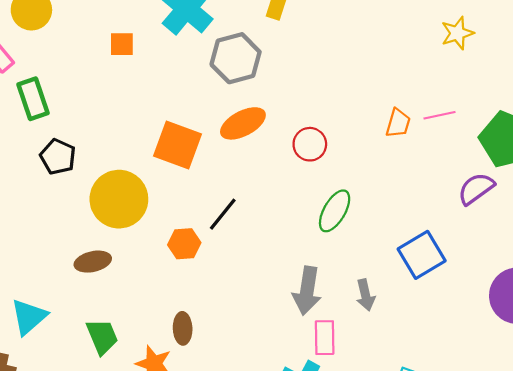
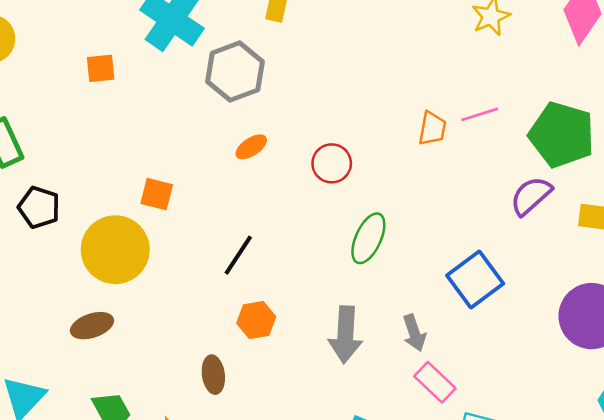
orange ellipse: (243, 123) -> (251, 147), size x0.6
orange square: (177, 145) -> (157, 194), moved, size x0.6
orange hexagon: (184, 244) -> (256, 320), moved
brown ellipse: (183, 328) -> (213, 375), moved
pink rectangle: (325, 338) -> (435, 382), moved, turned -40

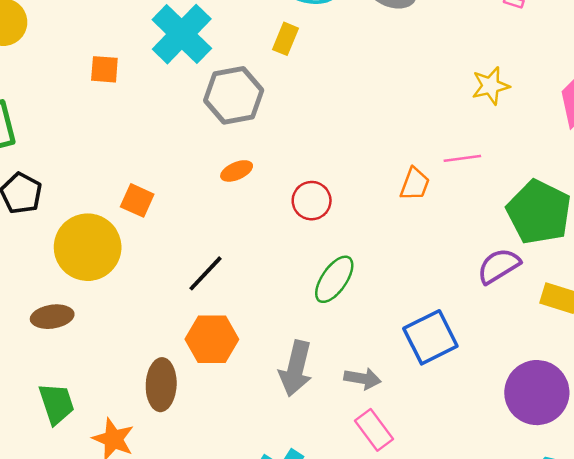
pink line: (480, 114) -> (462, 158), moved
orange hexagon: (256, 320) -> (212, 339), size x1.4
gray arrow: (414, 333) -> (363, 379), turned -72
brown ellipse: (213, 375) -> (161, 385), size x1.4

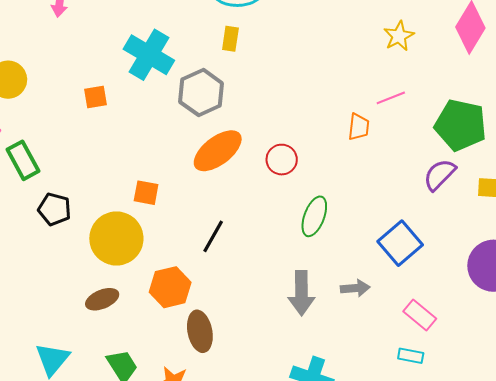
orange ellipse: (237, 171) -> (218, 151), size x2.0
orange hexagon: (212, 339) -> (170, 287), moved
pink rectangle: (374, 430) -> (420, 315), moved

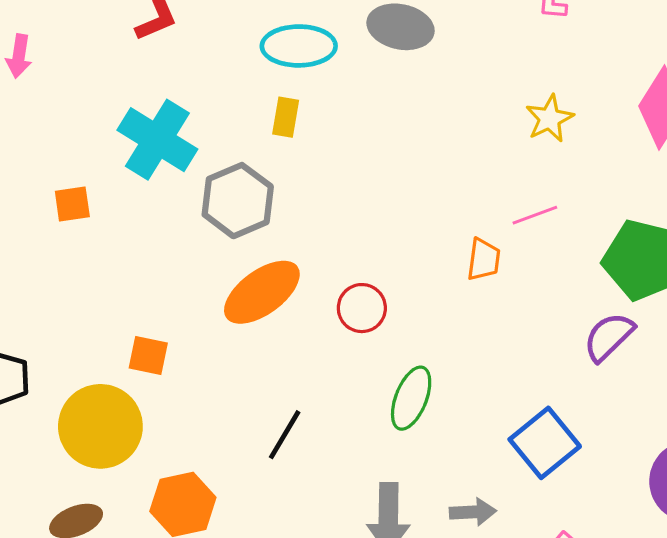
black line: (213, 236) -> (285, 435), moved

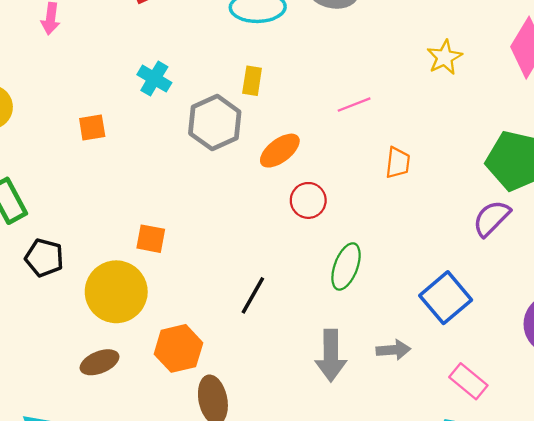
yellow rectangle: (286, 117) -> (252, 81), moved
cyan cross: (157, 140) -> (154, 79), size x0.6
pink line: (535, 215) -> (354, 105), moved
orange ellipse: (262, 292) -> (280, 151), moved, size x0.7

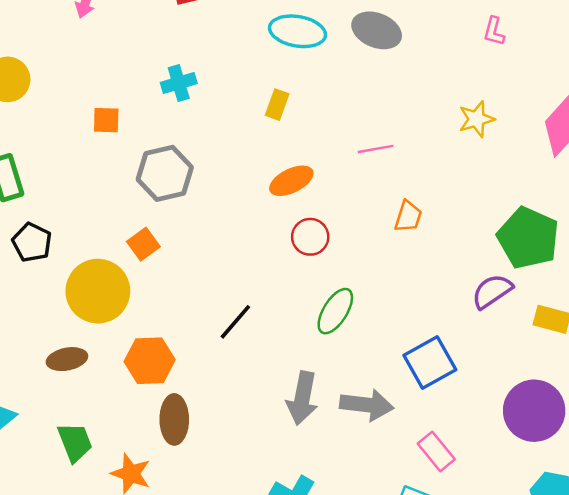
cyan cross: (154, 79) -> (179, 83), turned 32
gray hexagon: (215, 123) -> (165, 173), moved
orange square: (151, 239) -> (143, 244), turned 32
gray arrow: (393, 350) -> (367, 405), size x1.5

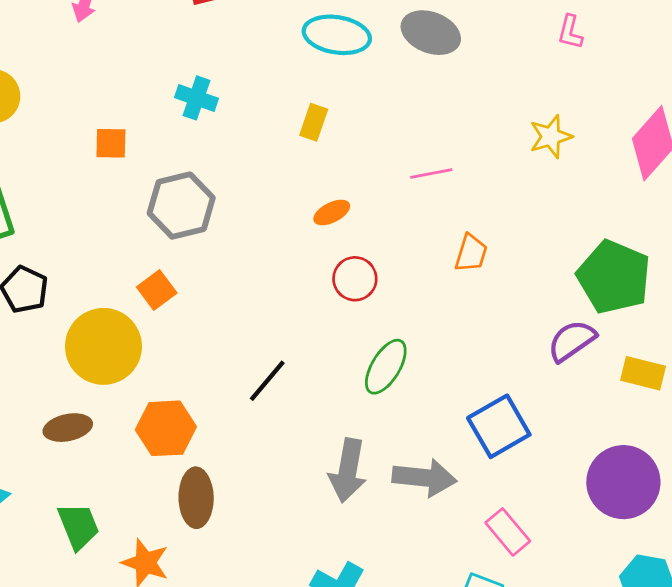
cyan cross: (179, 83) -> (197, 98), turned 36
orange ellipse: (291, 181) -> (332, 212), size x0.7

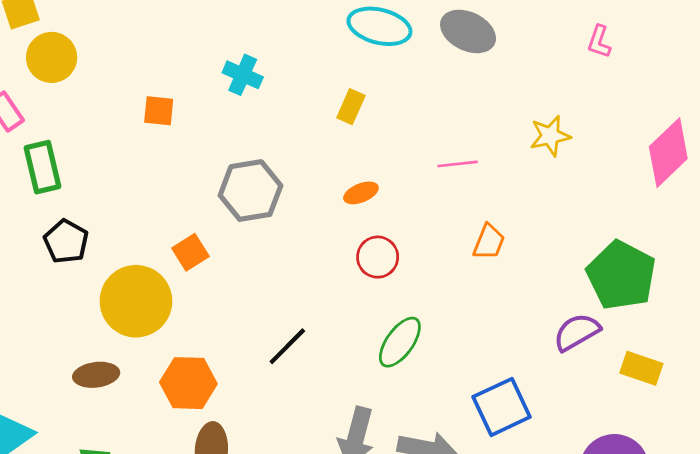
yellow star: (551, 137) -> (550, 136), moved
gray hexagon: (181, 206) -> (250, 191), moved

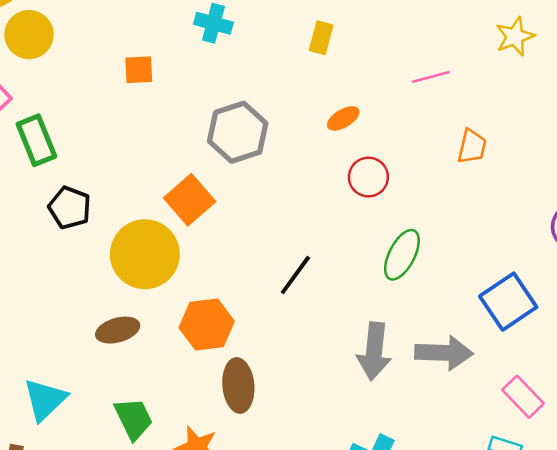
orange square: (190, 252) -> (190, 200), size x1.4

